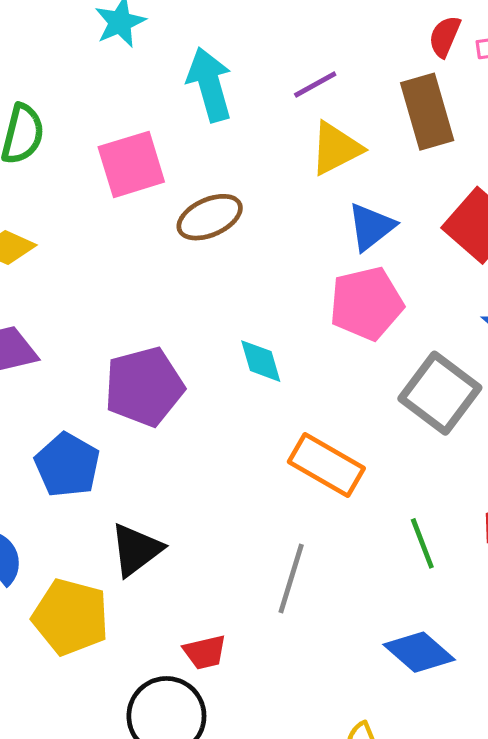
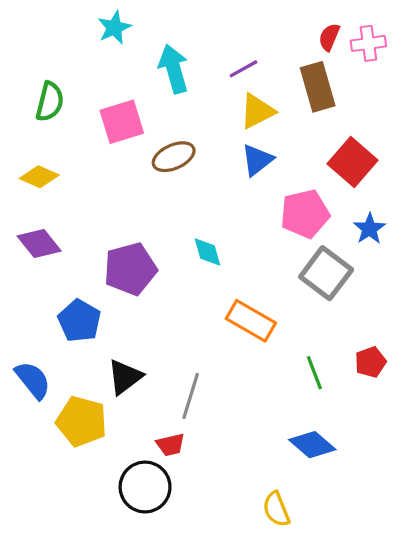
blue triangle: (371, 227) -> (257, 160), moved
pink pentagon: (366, 304) -> (305, 214), moved
gray line: (291, 579) -> (191, 396), moved

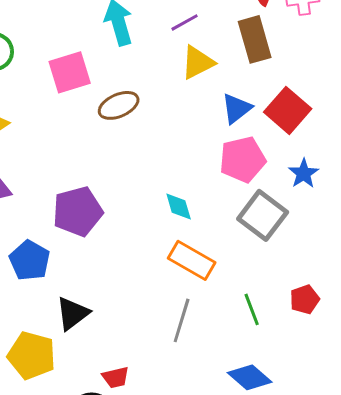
blue triangle: (257, 160) -> (237, 108), moved
cyan diamond: (208, 252) -> (179, 206), moved
gray line: (191, 396) -> (182, 320), moved

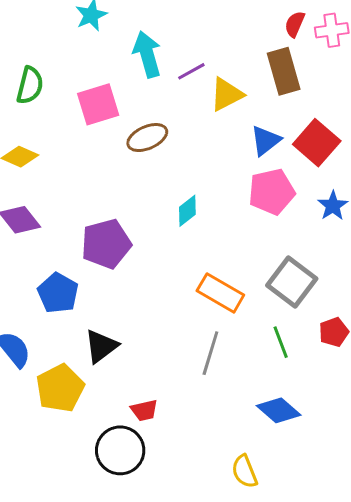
purple line: (185, 22) -> (191, 71), moved
cyan diamond: (179, 206) -> (187, 211), moved, turned 68
gray square: (263, 215) -> (292, 282), moved
yellow pentagon: (32, 355) -> (60, 388), turned 30

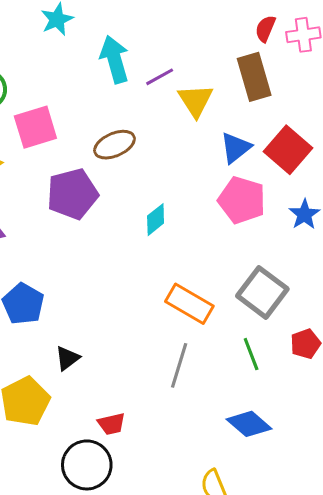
yellow triangle: (226, 94) -> (196, 100), turned -36
pink square: (98, 104) -> (35, 127), moved
pink pentagon: (272, 192) -> (242, 200), turned 30
purple pentagon: (106, 244) -> (72, 194), moved
black triangle: (101, 346) -> (67, 358), size x0.7

